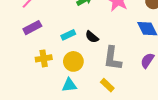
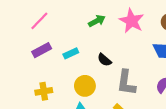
cyan rectangle: (68, 35) -> (71, 53), moved
yellow cross: (44, 58) -> (44, 91), moved

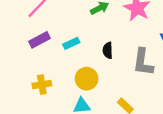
black semicircle: (104, 60) -> (108, 50), turned 48
gray L-shape: (126, 83) -> (143, 62), moved

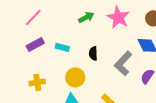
cyan rectangle: (71, 43) -> (62, 47), turned 40
gray L-shape: (143, 62) -> (123, 63), turned 35

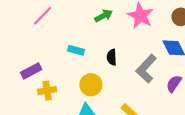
purple rectangle: (35, 44) -> (31, 71), moved

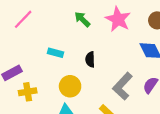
green arrow: (104, 16) -> (82, 19), turned -108
gray L-shape: (146, 69) -> (122, 86), moved

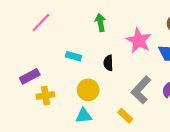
green arrow: (82, 19) -> (100, 22), turned 36
pink star: (118, 19) -> (139, 40), moved

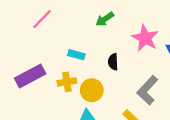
green arrow: (100, 22) -> (105, 19), turned -114
purple rectangle: (30, 76) -> (30, 76), size x1.4
yellow cross: (45, 96) -> (67, 82), moved

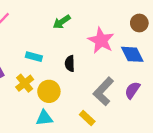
yellow cross: (67, 82) -> (25, 83), turned -30

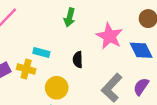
green arrow: (62, 22) -> (70, 17), turned -42
yellow cross: (25, 83) -> (26, 69), moved, turned -36

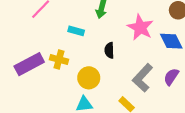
cyan rectangle: (41, 53) -> (76, 31), moved

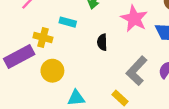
yellow cross: (59, 60) -> (43, 37), moved
yellow circle: (89, 78) -> (52, 71), moved

